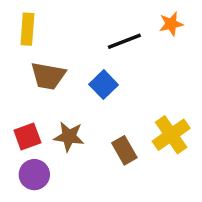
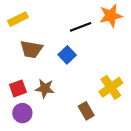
orange star: (171, 24) -> (111, 16), size x1.5
yellow rectangle: (27, 29) -> (18, 19), turned 60
brown rectangle: (124, 150) -> (86, 111), moved

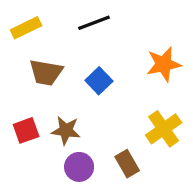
orange star: (111, 16) -> (164, 64), moved
black line: (81, 27) -> (94, 23), moved
purple circle: (22, 113) -> (79, 167), moved

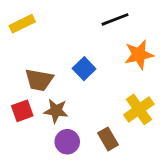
black line: (94, 23) -> (115, 19), moved
brown trapezoid: (46, 72) -> (39, 80), moved

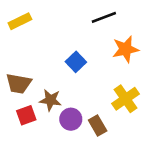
brown trapezoid: (39, 80) -> (19, 84), moved
red square: (22, 111) -> (26, 115), moved
purple circle: (67, 142) -> (71, 119), moved

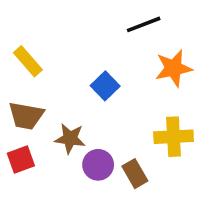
yellow rectangle: (20, 21) -> (28, 61), moved, turned 75
yellow cross: (126, 99) -> (174, 137), turned 32
red square: (26, 115) -> (21, 160), moved

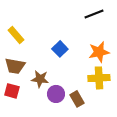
black line: (144, 24) -> (94, 14), moved
orange star: (174, 68) -> (99, 52), moved
red square: (21, 160) -> (12, 91), turned 35

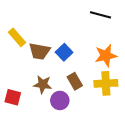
black line: (94, 14) -> (100, 15), turned 36
brown trapezoid: (15, 66) -> (39, 51), moved
brown rectangle: (77, 99) -> (75, 81), moved

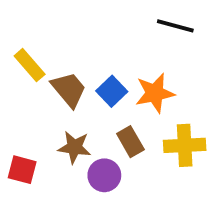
brown trapezoid: (39, 51) -> (69, 89), turned -140
orange star: (106, 56) -> (155, 93), moved

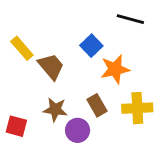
blue square: (112, 91) -> (91, 46), moved

